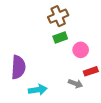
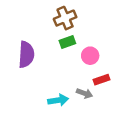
purple semicircle: (18, 67) -> (26, 55), moved
cyan arrow: (38, 90) -> (58, 100), moved

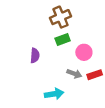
purple semicircle: (26, 55) -> (35, 55), moved, size x0.6
gray arrow: (84, 93) -> (74, 74), moved

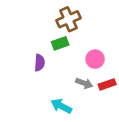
green rectangle: (63, 39) -> (60, 43), moved
cyan arrow: (54, 94) -> (61, 106), turned -144

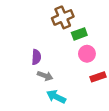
green rectangle: (60, 43) -> (79, 34), moved
gray arrow: (84, 83) -> (45, 76), moved

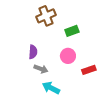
brown cross: (63, 17) -> (46, 16), moved
pink circle: (87, 54) -> (68, 56), moved

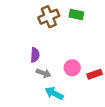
green rectangle: (72, 31) -> (76, 15), moved, turned 32
pink circle: (68, 56) -> (72, 68), moved

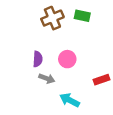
pink circle: (72, 68) -> (67, 59), moved
cyan arrow: (54, 93) -> (70, 100), moved

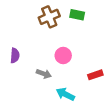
purple semicircle: (38, 59) -> (15, 56), moved

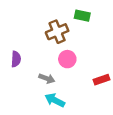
brown cross: (49, 17) -> (57, 32), moved
cyan arrow: (65, 94) -> (55, 100), moved

